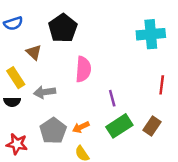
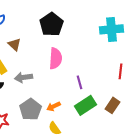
black pentagon: (63, 28) -> (52, 24), moved

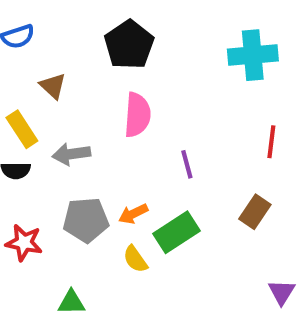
green rectangle: (86, 105) -> (177, 232), moved
gray pentagon: (30, 109) -> (86, 220), turned 30

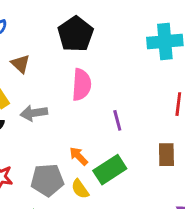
brown rectangle: (255, 212) -> (166, 155), turned -35
orange arrow: (133, 214) -> (79, 156), turned 72
gray pentagon: (86, 220) -> (47, 180), moved

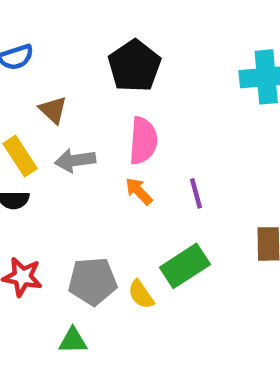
gray arrow: (34, 113) -> (75, 160), moved
orange arrow: (79, 156) -> (139, 191), moved

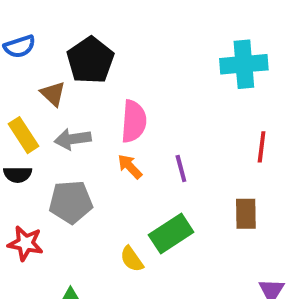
black pentagon: (134, 66) -> (90, 60), moved
gray pentagon: (93, 281) -> (71, 202), moved

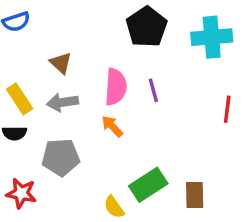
black pentagon: (90, 60) -> (147, 27), moved
brown triangle: (53, 94) -> (61, 63), moved
purple line: (181, 169) -> (153, 90), moved
brown rectangle: (246, 214) -> (195, 195), moved

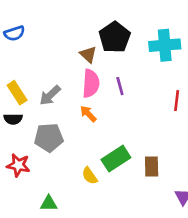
brown triangle: (61, 63) -> (88, 54), moved
gray arrow: (62, 102) -> (50, 95), turned -35

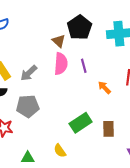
orange arrow: (88, 114) -> (104, 88), moved
yellow semicircle: (90, 176) -> (60, 151), moved

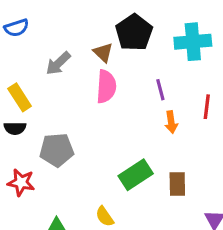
purple line: (84, 66) -> (160, 90), moved
gray arrow: (29, 73) -> (58, 63), moved
orange arrow: (104, 88) -> (171, 122), turned -144

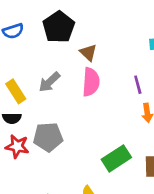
black pentagon: (134, 32) -> (59, 27), moved
gray arrow: (58, 63) -> (49, 82), moved
red star: (21, 182) -> (17, 146), moved

